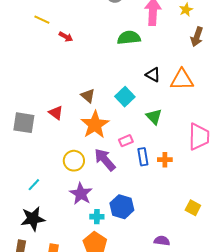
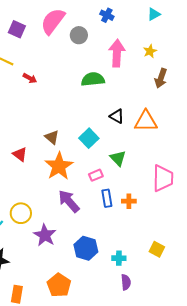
pink rectangle: (126, 141) -> (96, 175), moved
yellow circle: (74, 161) -> (21, 213), moved
cyan cross: (97, 217) -> (119, 258), moved
purple semicircle: (162, 241) -> (126, 282), turned 77

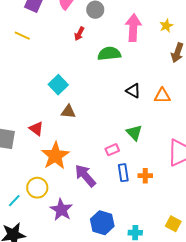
red arrow: (30, 78) -> (79, 34), moved, turned 88
orange triangle: (146, 121) -> (162, 96), size x0.7
brown triangle: (52, 137) -> (68, 112), turned -35
cyan square: (89, 138) -> (58, 85), moved
orange star: (59, 166) -> (55, 156), moved

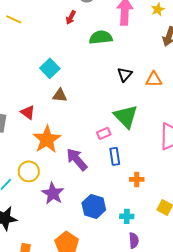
black triangle: (133, 91) -> (125, 74), turned 42
green triangle: (134, 133) -> (126, 116), size x1.5
orange cross: (145, 176) -> (137, 179), moved

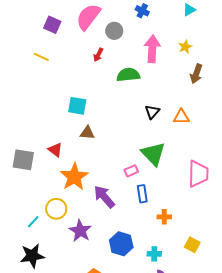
cyan square: (50, 68) -> (77, 106), turned -36

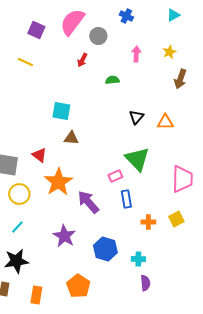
pink arrow: (152, 49) -> (136, 54), size x0.6
green semicircle: (128, 75) -> (112, 80), size x0.6
yellow circle: (56, 209) -> (19, 194), moved
yellow square: (192, 245) -> (176, 219), moved, turned 35

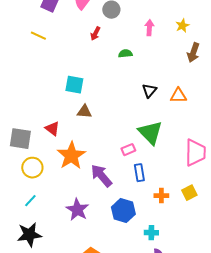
blue hexagon: (105, 249) -> (123, 211), moved

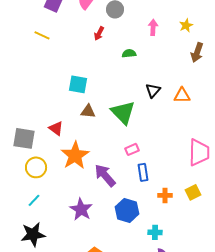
green triangle: (150, 133) -> (123, 112), moved

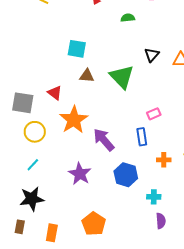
pink rectangle: (132, 149) -> (154, 114), moved

